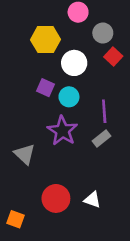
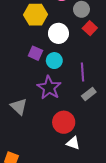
gray rectangle: (102, 139) -> (89, 94), moved
red circle: (56, 198) -> (64, 122), moved

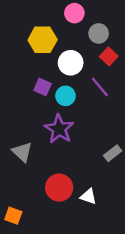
purple line: (83, 72) -> (100, 87), moved, turned -36
gray rectangle: (89, 94) -> (113, 153), moved
red circle: (64, 122) -> (59, 188), moved

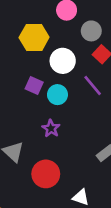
purple star: (59, 129) -> (51, 128), size x0.6
red circle: (59, 188) -> (46, 174), moved

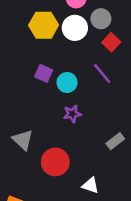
white circle: (63, 61) -> (75, 28), moved
purple star: (51, 128) -> (72, 114), moved, turned 30

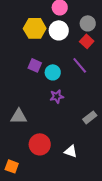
gray circle: (101, 19) -> (88, 23), moved
gray triangle: (23, 140) -> (19, 116), turned -42
red circle: (55, 162) -> (40, 144), moved

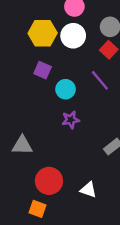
purple square: (35, 65) -> (43, 70), moved
orange square: (12, 166) -> (38, 209), moved

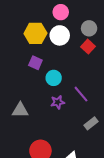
purple line: (100, 80) -> (81, 94), moved
gray triangle: (22, 145) -> (20, 110), moved

